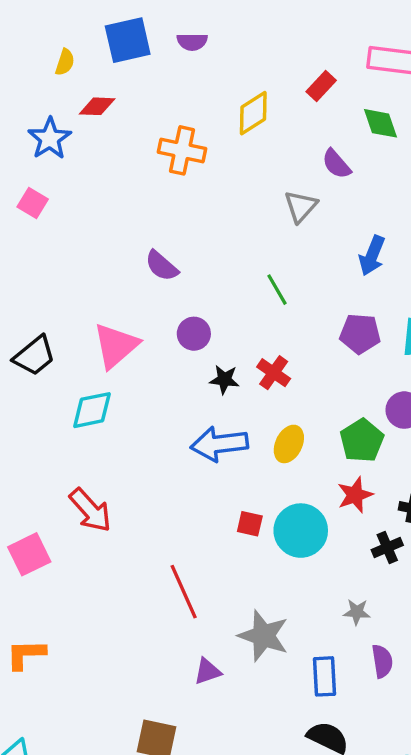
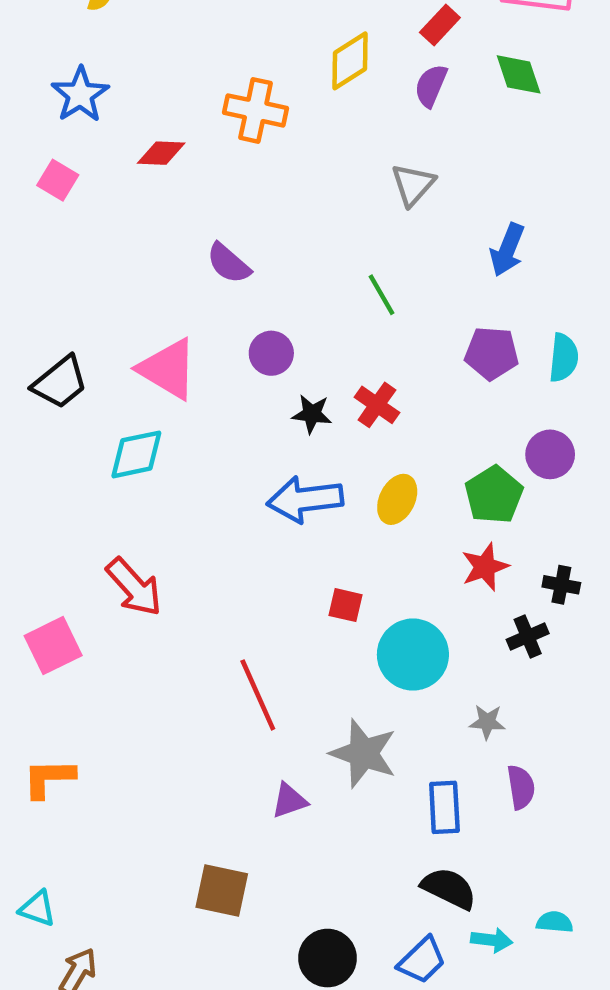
red diamond: (97, 106) -> (161, 153), moved
purple semicircle: (336, 164) -> (431, 86), moved, turned 64
pink triangle: (116, 346) -> (168, 369), turned -48
cyan circle: (301, 531) -> (413, 655), moved

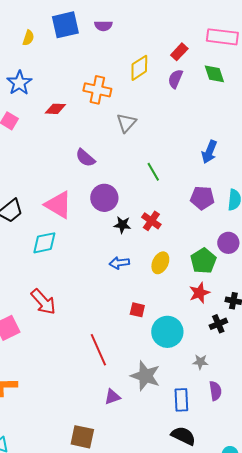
gray triangle: (413, 185) -> (126, 123), moved
purple circle: (271, 353) -> (104, 198), size x1.4
blue arrow: (305, 499) -> (119, 263), size x0.6

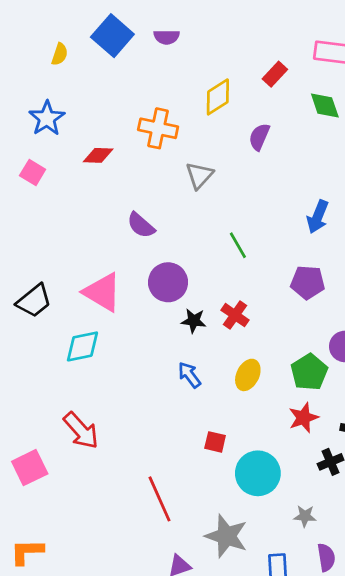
blue square: (65, 25) -> (112, 36), turned -36
purple semicircle: (175, 79) -> (259, 137), moved
blue arrow: (119, 263) -> (189, 375), turned 60

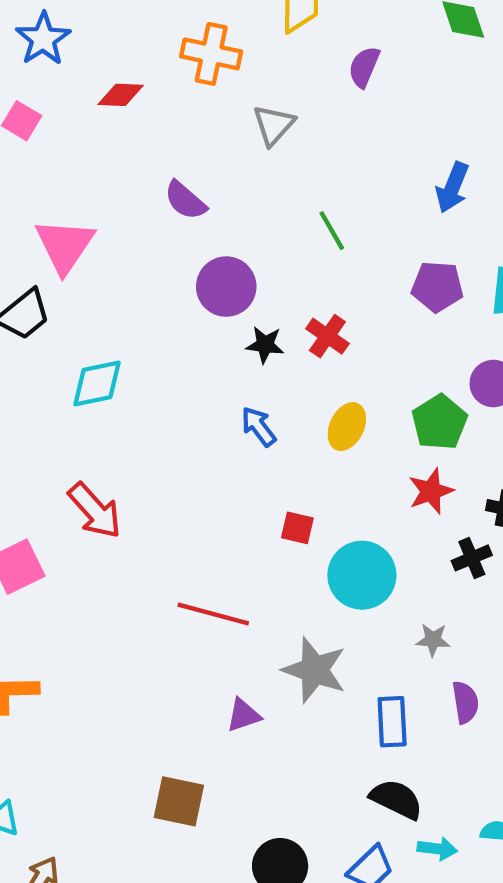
pink triangle: (102, 292) -> (65, 246), moved, turned 33
red line: (159, 499) -> (213, 614), turned -51

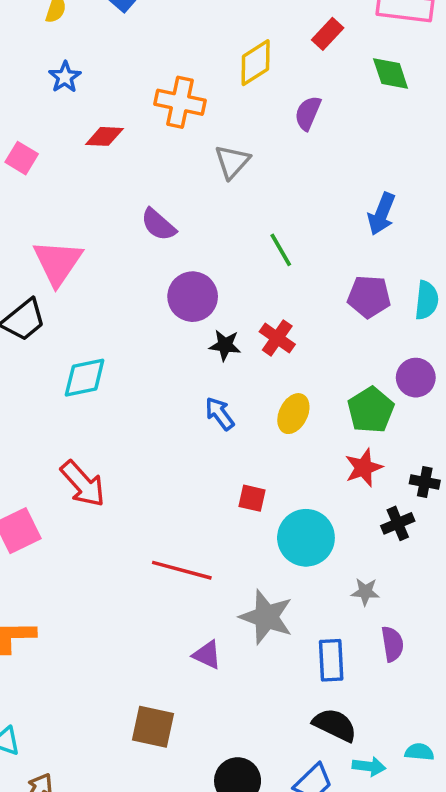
blue star: (43, 39) -> (65, 77), moved, size x0.7
purple triangle: (243, 715) -> (207, 655), turned 44

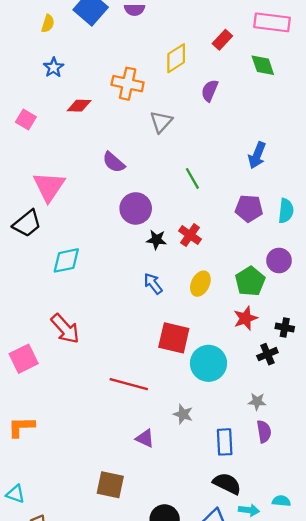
red square: (252, 498) -> (174, 338), size x1.8
gray star: (365, 592) -> (257, 401), moved
gray star: (266, 617) -> (183, 414), size x0.6

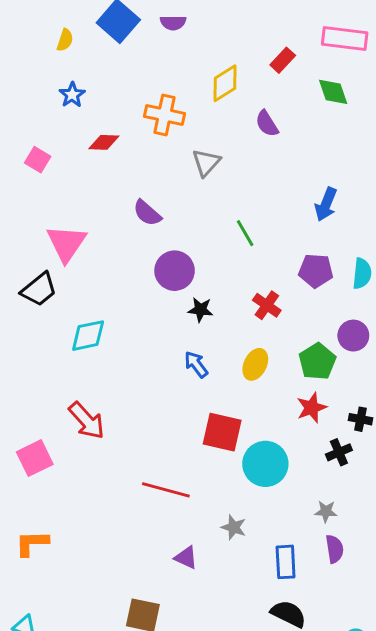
purple semicircle: (210, 91) -> (267, 124), turned -55
red cross: (190, 235) -> (267, 305), moved

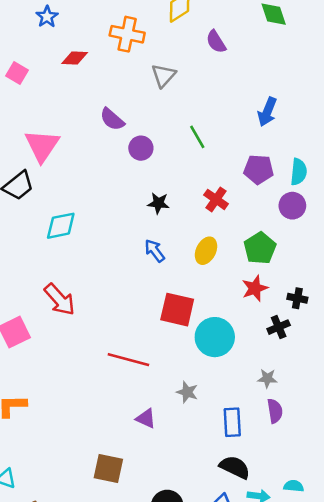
purple circle: (175, 271) -> (141, 148), moved, size x0.7
purple circle: (353, 336) -> (292, 206), moved

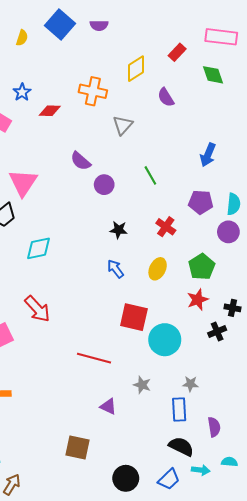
blue star: (47, 17) -> (22, 92), moved
gray star: (267, 378) -> (190, 384), moved
purple semicircle: (275, 411) -> (214, 427), moved

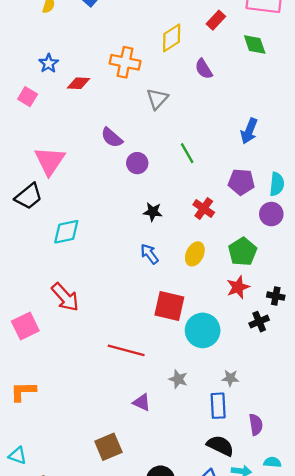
brown square: (77, 448) -> (108, 447), turned -35

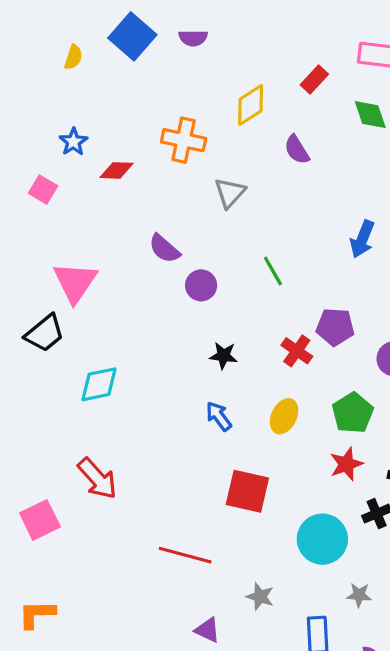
purple pentagon: (241, 182) -> (335, 327), moved
cyan circle: (203, 330) -> (322, 539), moved
gray star: (230, 378) -> (359, 595), moved

